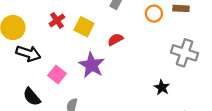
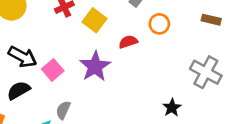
orange circle: (154, 14) -> (159, 24), moved
black arrow: (28, 53) -> (23, 57), moved
black semicircle: (32, 97) -> (19, 90), turned 90

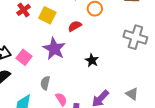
black star: (172, 108) -> (92, 60), moved
gray semicircle: (63, 110) -> (45, 83), moved

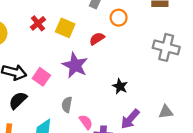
black star: (92, 60) -> (120, 86), moved
gray triangle: (132, 94) -> (166, 112), turned -40

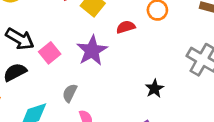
black star: (120, 86) -> (154, 89), moved

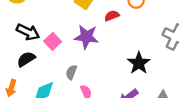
purple star: (92, 51) -> (86, 37), turned -30
black star: (154, 89) -> (139, 63), size x1.5

